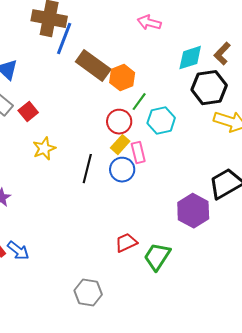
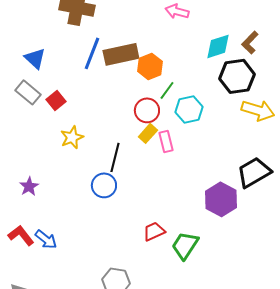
blue line: (64, 39) -> (92, 53), moved
brown rectangle: (93, 66) -> (121, 54), turned -48
blue circle: (122, 170) -> (104, 185), moved

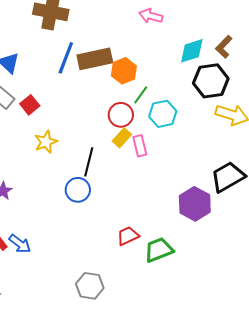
green trapezoid: (185, 245) -> (159, 250), turned 36

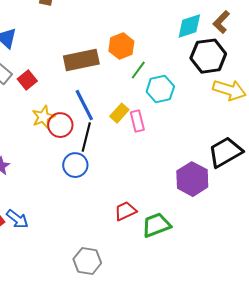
blue line: (66, 58) -> (84, 105), moved, turned -48
brown rectangle: (95, 59) -> (81, 60), moved
red circle: (121, 115) -> (60, 125), moved

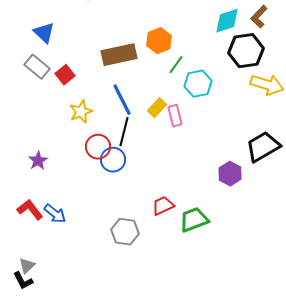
red circle: (60, 125) -> (98, 147), moved
purple hexagon: (192, 179) -> (230, 174), size x0.7
gray hexagon: (87, 261) -> (125, 232), moved

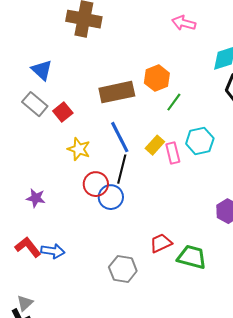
cyan hexagon: (198, 84) -> (200, 141), moved
yellow star: (81, 112) -> (79, 149), turned -30
purple star: (38, 161) -> (36, 198), turned -30
blue arrow: (55, 214) -> (53, 251), turned -30
green trapezoid: (194, 220) -> (192, 257), turned 36

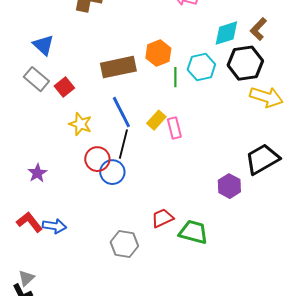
green line: (174, 102) -> (175, 77), turned -36
cyan hexagon: (200, 141) -> (201, 67), moved
purple star: (36, 198) -> (37, 173), turned 30

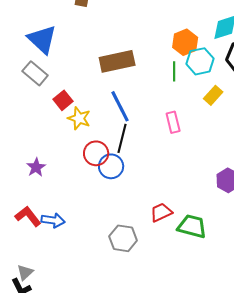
blue triangle: (43, 45) -> (42, 39), size x1.4
orange hexagon: (158, 53) -> (185, 42), moved
red square: (64, 87) -> (63, 100), moved
yellow rectangle: (156, 120) -> (213, 95), moved

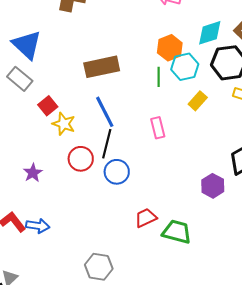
blue circle: (111, 166) -> (117, 172), moved
purple star: (36, 167) -> (33, 173), moved
gray hexagon: (123, 238) -> (99, 267), moved

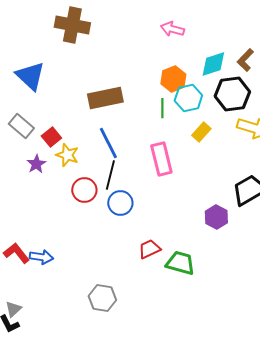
gray rectangle: (20, 79) -> (21, 126), moved
pink rectangle: (158, 128) -> (161, 159), size x1.5
purple star: (33, 173) -> (36, 164), moved

